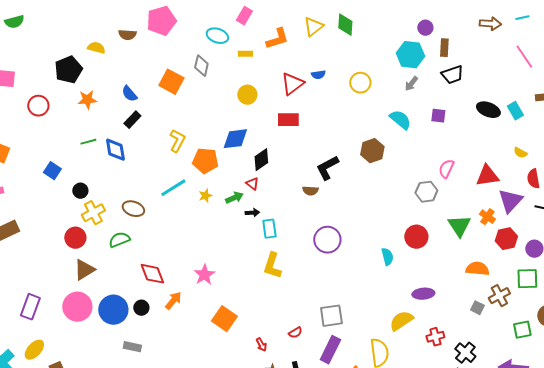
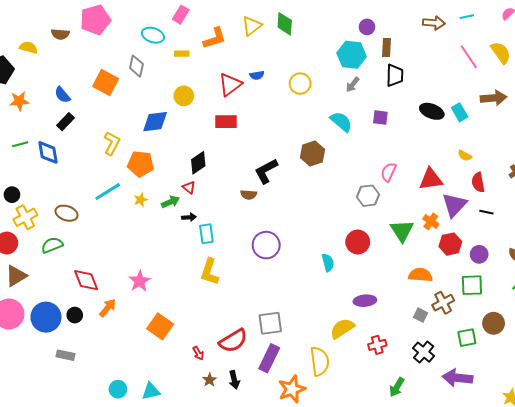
black trapezoid: (452, 75) -> (395, 75), turned -70
blue diamond: (235, 139) -> (155, 122), moved
red semicircle: (295, 333) -> (233, 341), size x2.0
black cross: (465, 353) -> (424, 352), moved

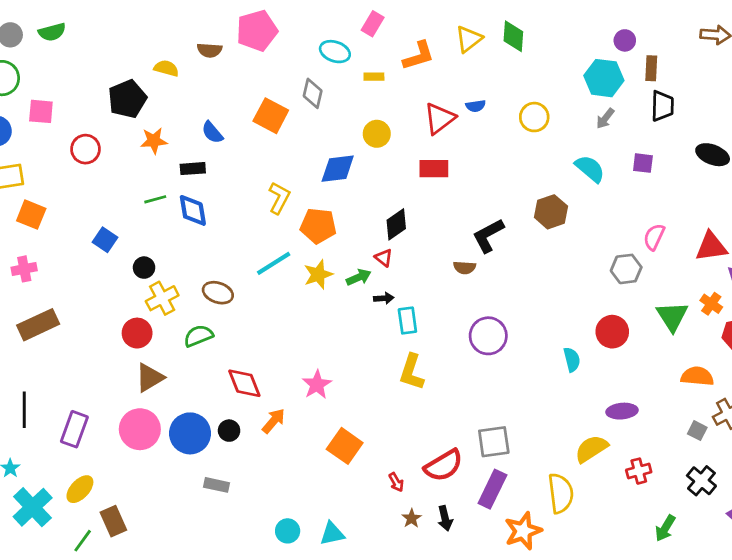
black rectangle: (65, 122) -> (193, 169), moved, turned 42
yellow star: (141, 200) -> (318, 275), size x1.5

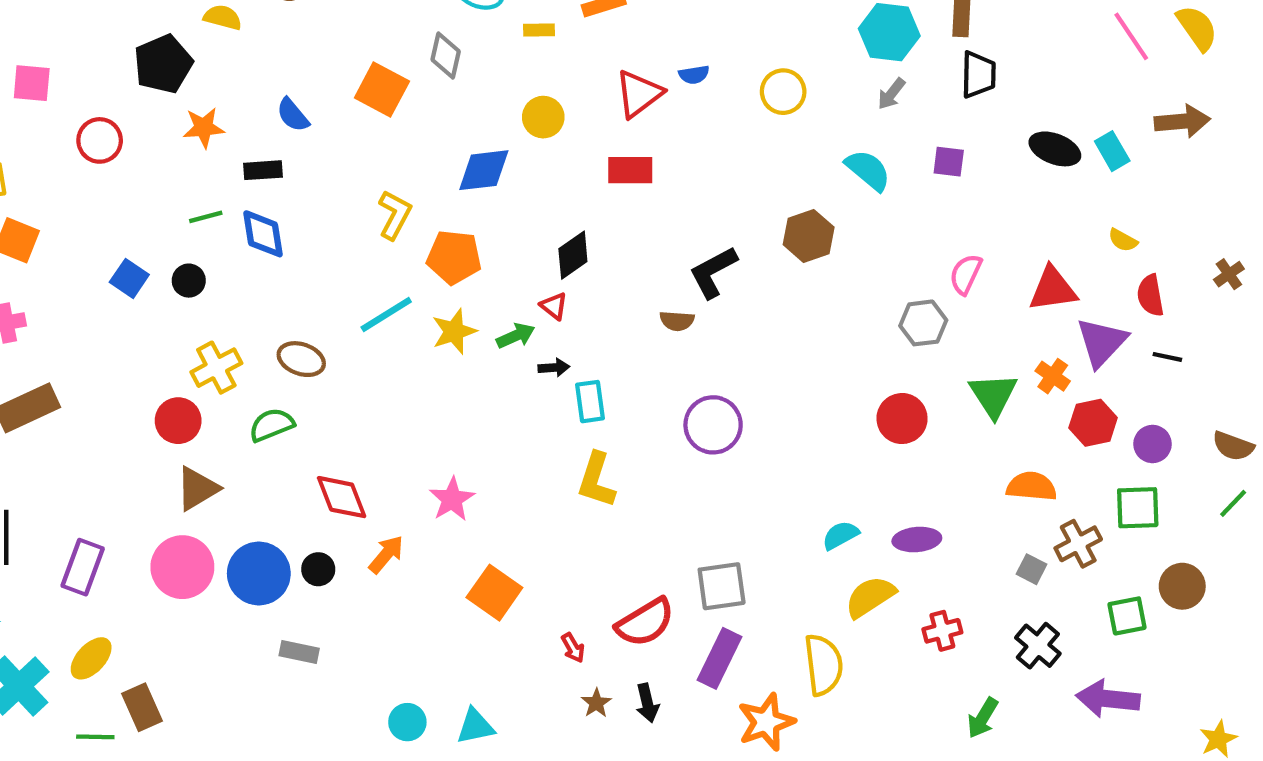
black circle: (144, 268) -> (189, 281), moved
cyan semicircle: (572, 360) -> (840, 535), moved, turned -105
green line: (83, 541) -> (95, 737), turned 55

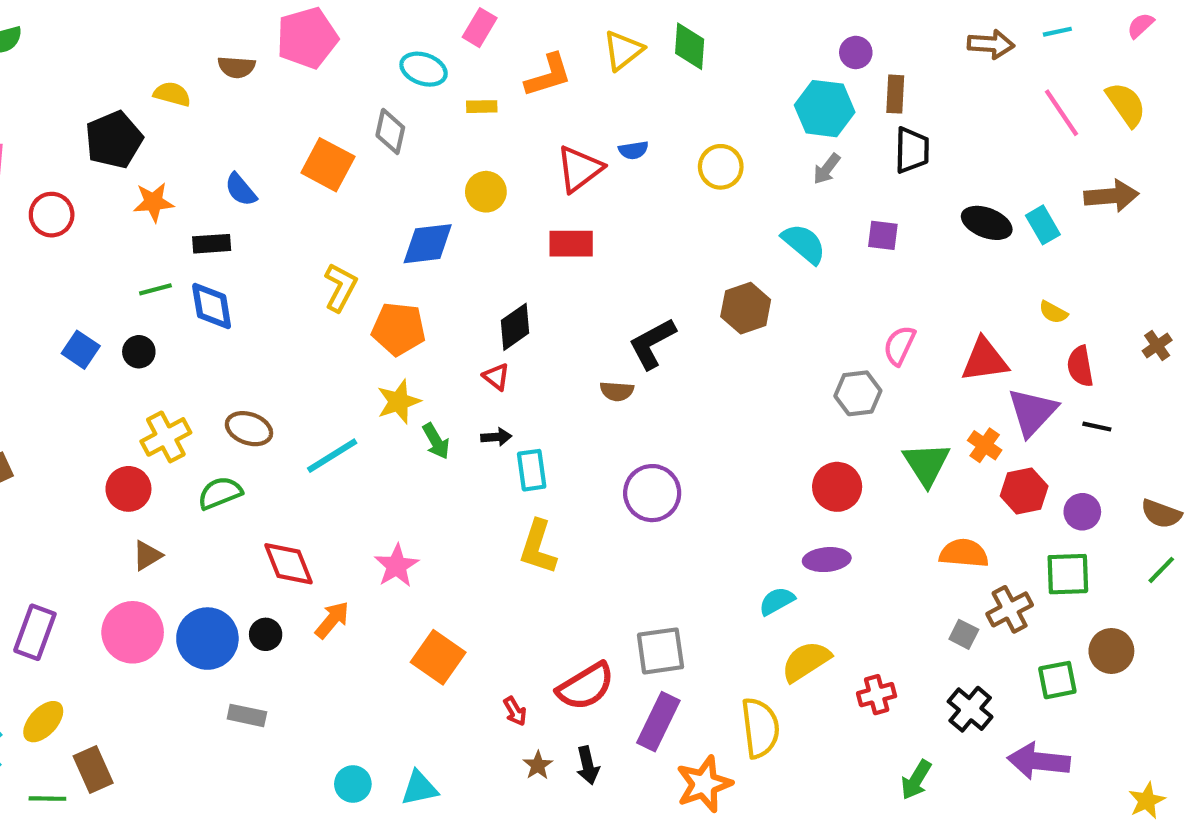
cyan line: (386, 315) -> (332, 456), moved
green arrow: (516, 336) -> (436, 441), moved, turned 84
brown triangle: (197, 489) -> (147, 555), size x0.7
purple ellipse: (917, 540) -> (827, 560), moved

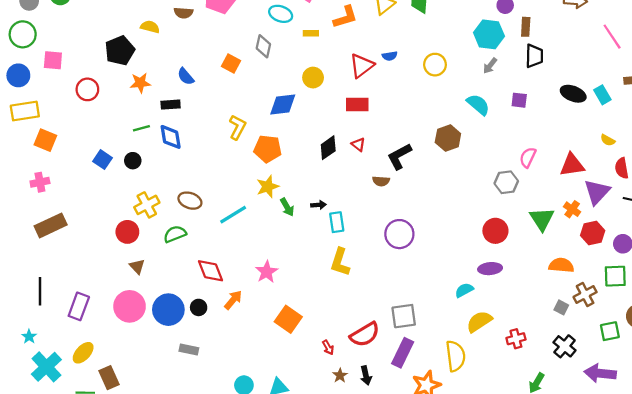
orange square: (328, 165) -> (231, 63), size x0.7
red triangle: (496, 377) -> (358, 144), moved
brown triangle: (147, 555) -> (137, 266), turned -42

